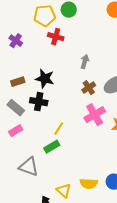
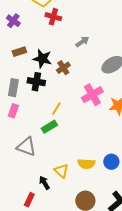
gray arrow: (85, 62) -> (82, 42), turned 40
brown rectangle: (18, 82) -> (19, 52), moved
brown cross: (89, 88) -> (63, 68), moved
gray rectangle: (16, 108) -> (13, 88), turned 60
pink rectangle: (16, 131) -> (13, 111), turned -40

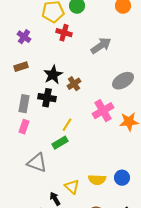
gray arrow: (82, 42) -> (101, 46), moved, size x1.5
brown rectangle: (19, 52) -> (21, 67), moved
black star: (42, 59) -> (53, 75), turned 30

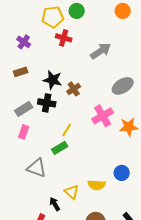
black star: (53, 75) -> (53, 80), turned -30
gray rectangle: (24, 104) -> (24, 109), turned 48
blue circle: (122, 178) -> (122, 173), moved

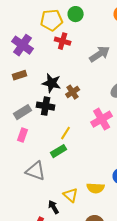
purple cross: (24, 42) -> (23, 45), size x1.5

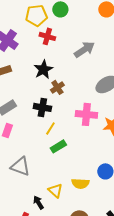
black star: (52, 83) -> (43, 69), moved, turned 30
black cross: (46, 106) -> (42, 107), moved
pink cross: (102, 119) -> (86, 114), turned 35
green rectangle: (59, 151) -> (58, 146), moved

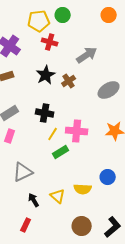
brown cross: (57, 87) -> (69, 81), moved
pink cross: (86, 114) -> (77, 131), moved
gray triangle: (20, 166) -> (23, 172), turned -45
black arrow: (38, 202) -> (34, 200), moved

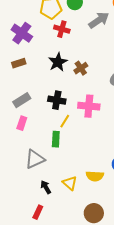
gray arrow: (87, 55) -> (99, 20), moved
pink cross: (77, 131) -> (89, 106), moved
green rectangle: (61, 152) -> (56, 139), moved, turned -56

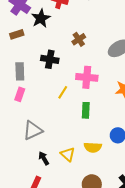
black star: (58, 62) -> (41, 18), moved
gray rectangle: (22, 100) -> (20, 71), turned -60
black cross: (57, 100) -> (50, 59), moved
green rectangle: (56, 139) -> (86, 110), moved

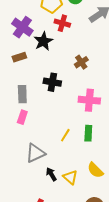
yellow line: (63, 92) -> (65, 135), moved
yellow semicircle: (93, 147) -> (95, 170), turned 42
black arrow: (44, 158) -> (51, 174), moved

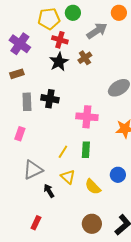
black star: (43, 41) -> (59, 62), moved
brown cross: (81, 62) -> (85, 58), moved
gray rectangle: (22, 94) -> (27, 102), moved
yellow triangle: (70, 177) -> (68, 177), moved

